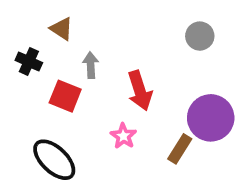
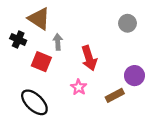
brown triangle: (62, 29) -> (39, 19), size x1.5
purple circle: (211, 118) -> (134, 76), size x0.7
brown rectangle: (180, 149) -> (115, 95), turned 30

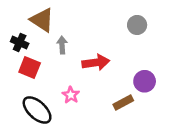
red arrow: (89, 58) -> (96, 62), turned -80
red square: (41, 62) -> (30, 68), moved
pink star: (79, 87) -> (71, 95), moved

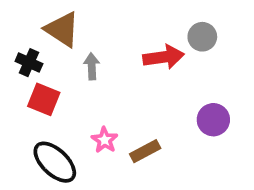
red arrow: (96, 62) -> (164, 57), moved
brown rectangle: (123, 102) -> (145, 151), moved

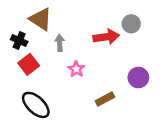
red square: (44, 99) -> (29, 64), turned 30
pink star: (105, 140) -> (76, 69), moved
brown rectangle: (145, 151) -> (105, 99), moved

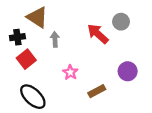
red arrow: (106, 37) -> (98, 34), turned -130
black cross: (19, 41) -> (17, 37), turned -32
pink star: (76, 69) -> (70, 72), moved

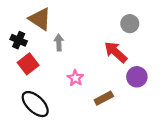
red arrow: (98, 34) -> (116, 52), moved
black cross: (17, 37) -> (19, 40), turned 32

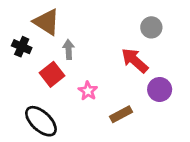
red square: (28, 64) -> (52, 74), moved

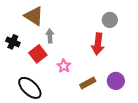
black cross: (22, 47) -> (13, 42), moved
red arrow: (135, 61) -> (98, 44), turned -125
purple circle: (160, 89) -> (116, 81), moved

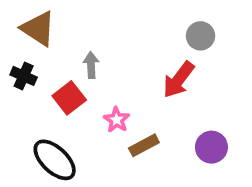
brown triangle: (34, 16) -> (38, 29), moved
red arrow: (98, 44) -> (179, 80), turned 30
brown rectangle: (88, 83) -> (144, 145), moved

